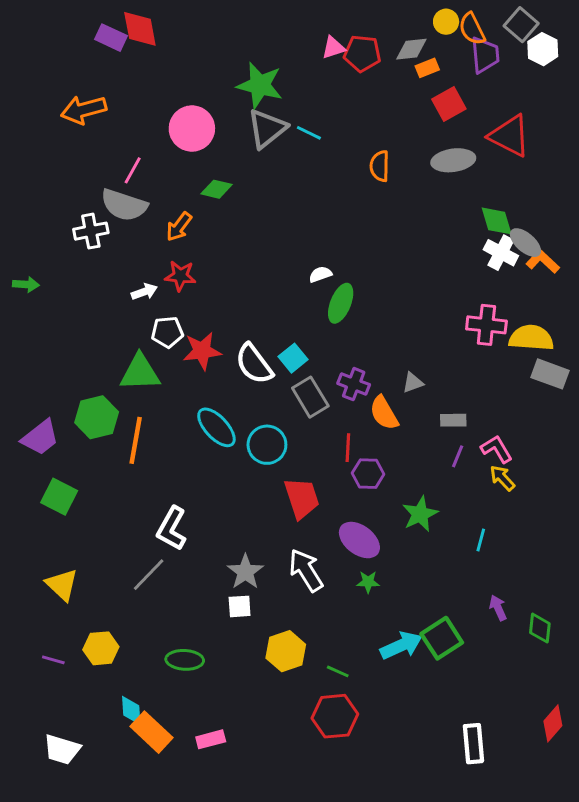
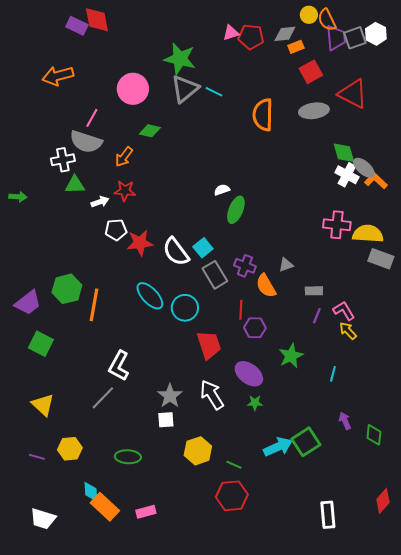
gray square: (521, 25) -> (355, 38), moved, turned 30
orange semicircle: (380, 166) -> (263, 115), size x1.5
green triangle: (140, 373) -> (75, 185), moved, size x0.7

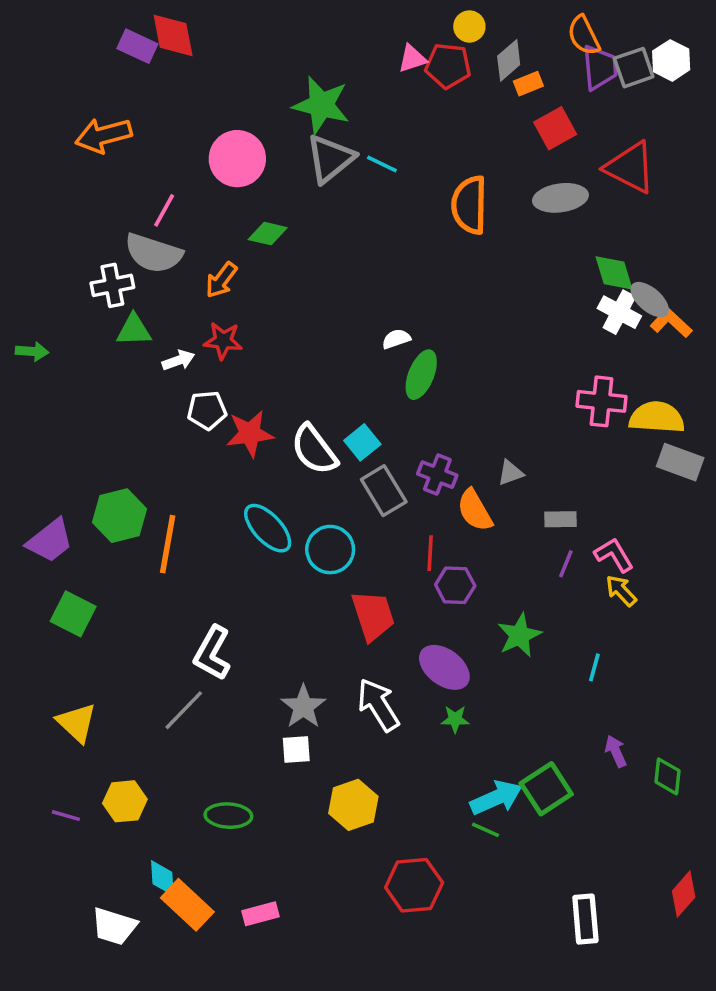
yellow circle: (309, 15) -> (469, 26), moved
gray diamond: (285, 34) -> (509, 60), turned -35
green line: (234, 465) -> (485, 830), moved
white trapezoid: (43, 519) -> (114, 926), moved

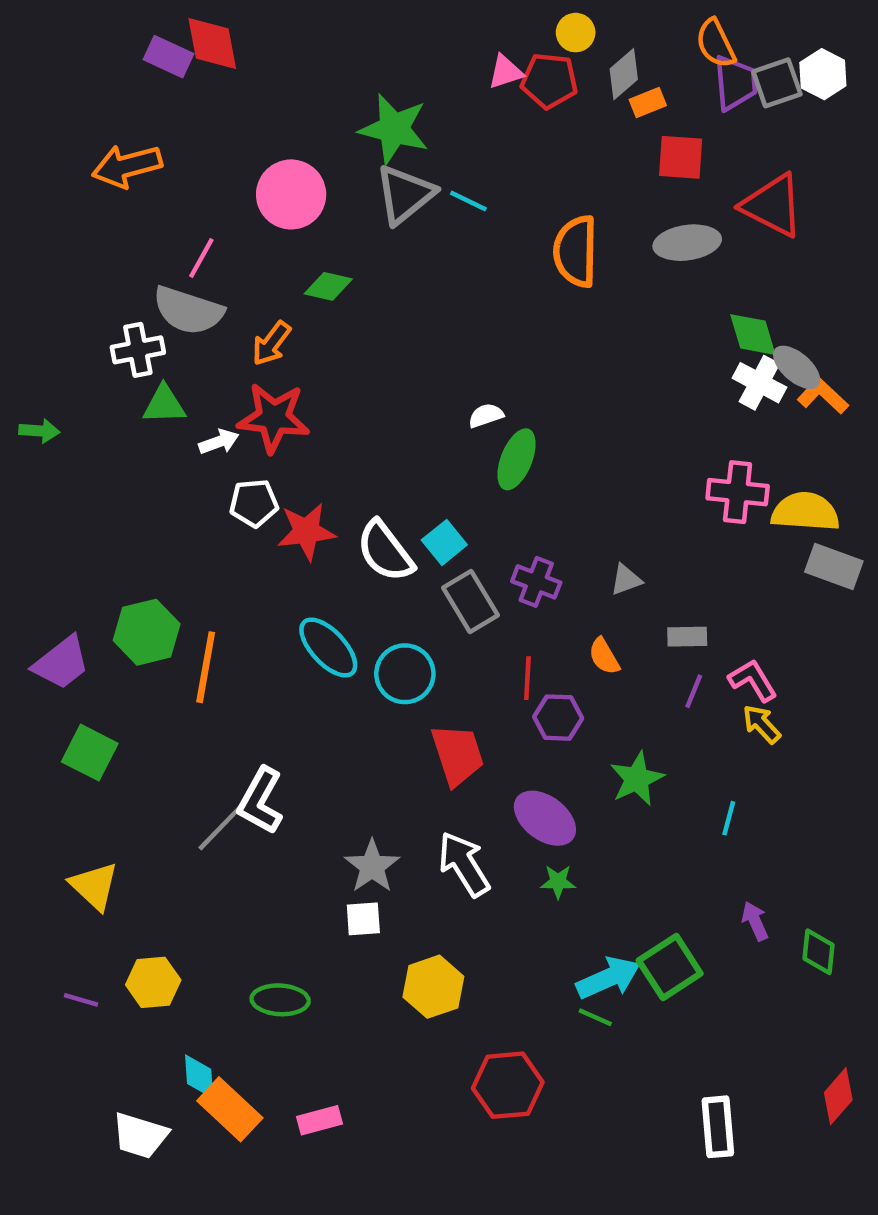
red square: (555, 128) -> (681, 157), turned 33
red star: (223, 341) -> (274, 418), size x1.5
orange semicircle: (475, 510) -> (604, 656), moved, size x0.7
gray line: (184, 710) -> (221, 827), moved

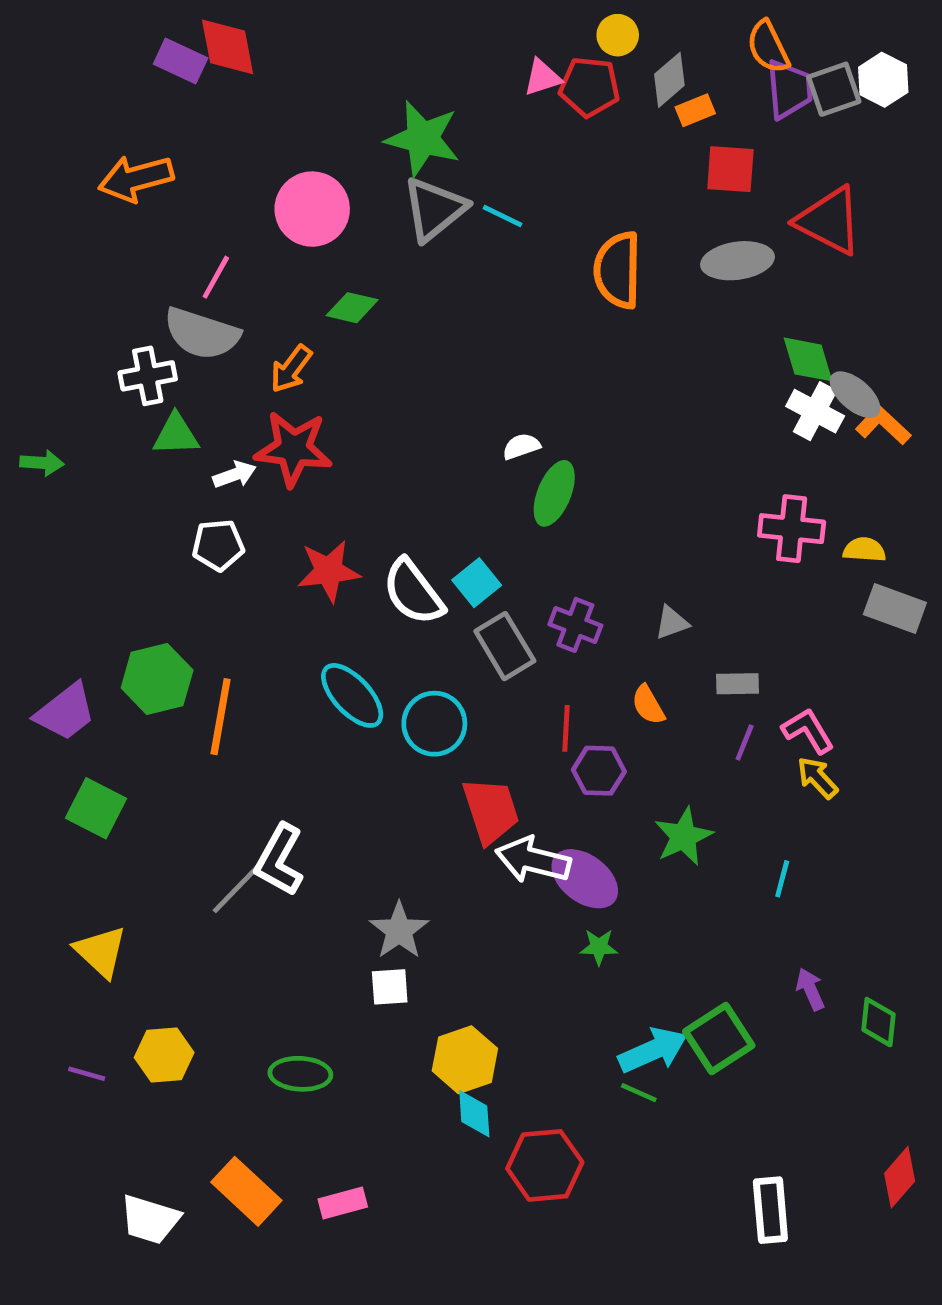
white pentagon: (254, 503) -> (218, 545), moved
yellow semicircle: (805, 512) -> (864, 550), size x0.6
white arrow: (464, 864) -> (533, 860), moved, turned -44
cyan diamond: (199, 1076) -> (474, 1114), moved

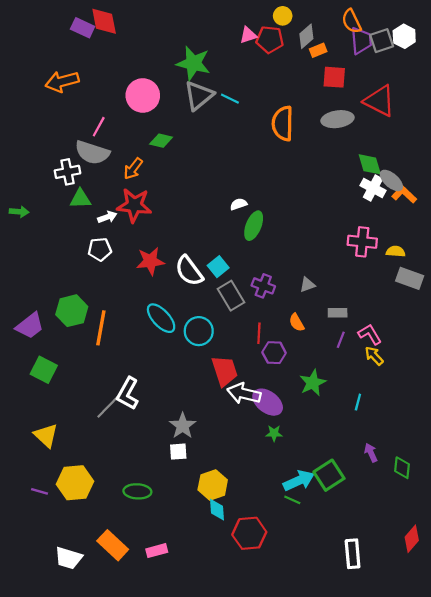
yellow hexagon: (164, 1055) -> (75, 483), size x1.4

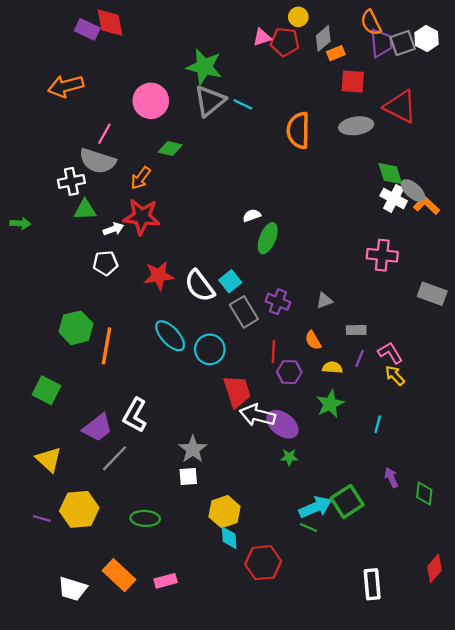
yellow semicircle: (396, 251) -> (332, 368), moved
purple trapezoid: (30, 326) -> (97, 428), moved
gray line: (108, 406) -> (114, 458), moved

